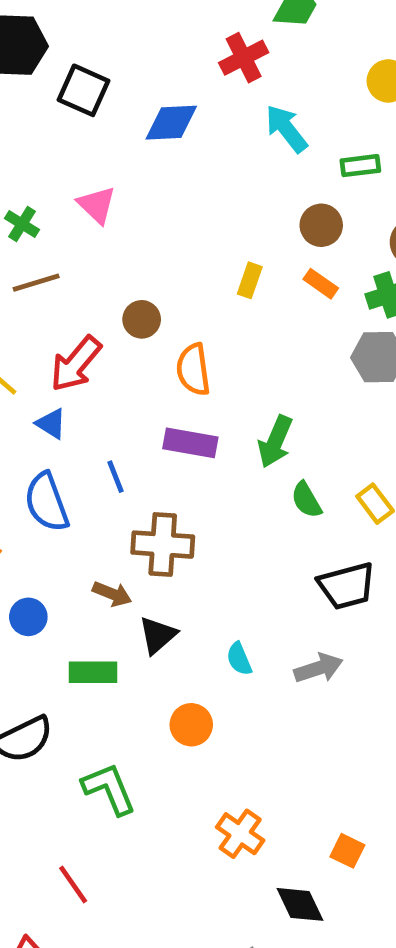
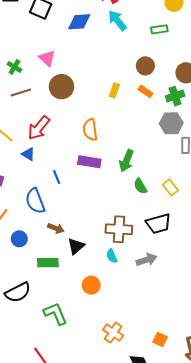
cyan arrow: (286, 129) -> (117, 21), moved
green rectangle: (360, 166) -> (159, 29), moved
brown circle: (142, 319) -> (61, 87), moved, size x1.5
blue semicircle: (47, 502) -> (35, 201), moved
brown cross: (163, 545) -> (119, 229), moved

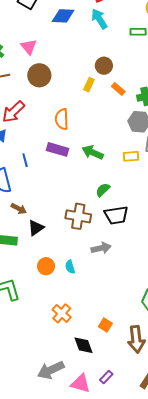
brown circle: (145, 66) -> (104, 66), moved
green arrow: (126, 161) -> (93, 152), turned 85
green semicircle: (140, 186) -> (103, 190), moved, turned 70
yellow rectangle: (170, 187) -> (131, 156), moved, turned -63
cyan semicircle: (112, 256) -> (70, 267), moved

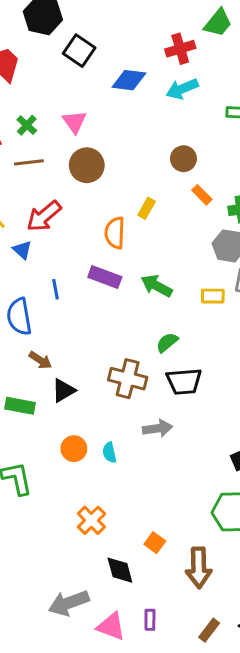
cyan arrow: (99, 19) -> (182, 89), turned -85
yellow rectangle: (89, 85) -> (147, 208), moved
purple rectangle: (106, 377) -> (150, 620), turned -48

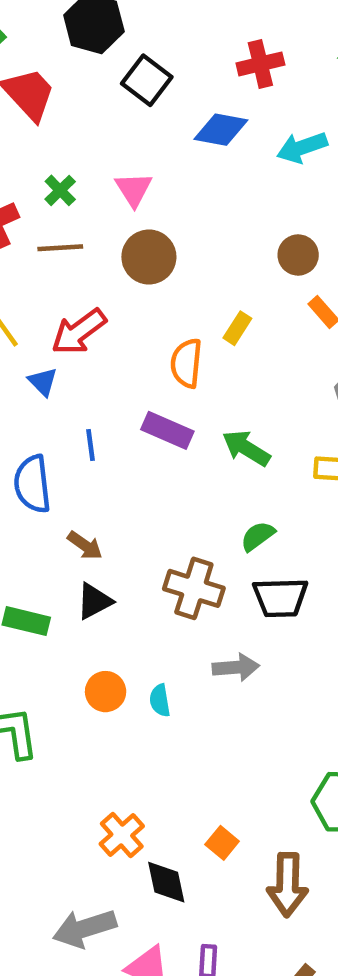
red cross: (180, 49) -> (260, 64), moved
brown arrow: (40, 360) -> (85, 545), moved
orange cross: (91, 520) -> (122, 835), moved

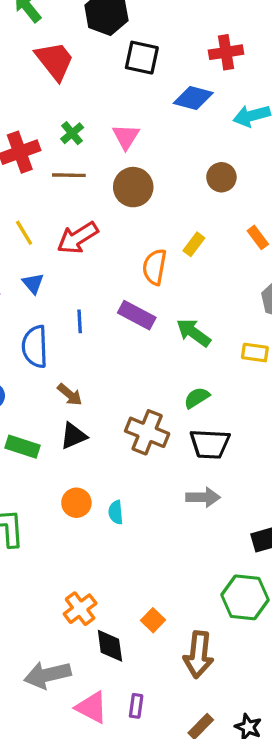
black square: (147, 80) -> (142, 58), turned -30
brown circle: (298, 255) -> (221, 177), moved
blue triangle: (43, 382) -> (33, 283), moved
gray arrow: (236, 667) -> (203, 497), moved

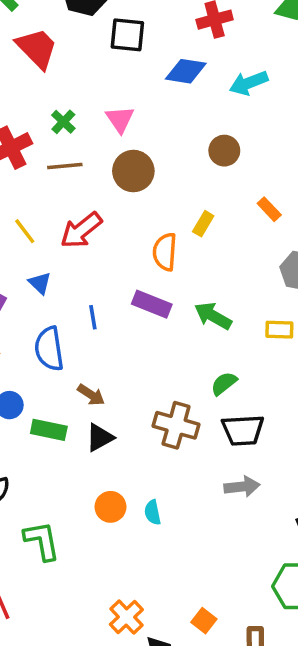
green rectangle: (22, 447) -> (49, 430), moved

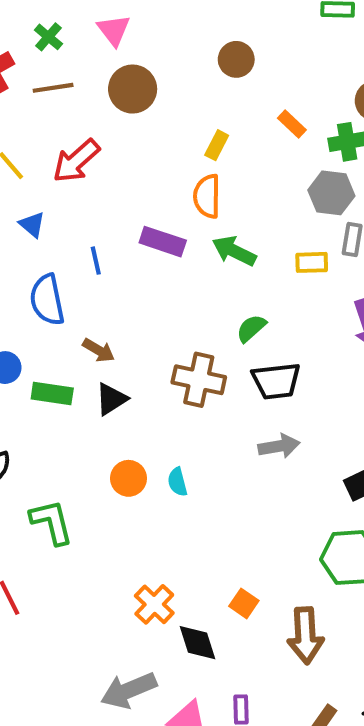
orange semicircle: (165, 252) -> (207, 196), moved

